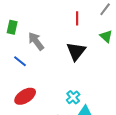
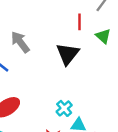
red line: (77, 18) -> (80, 22), moved

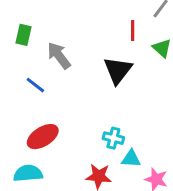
cyan cross: (64, 108) -> (113, 138), turned -35

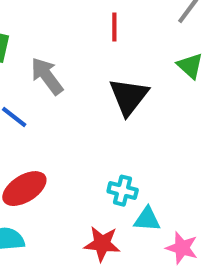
red line: (133, 31) -> (114, 27), moved

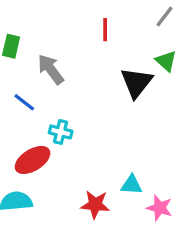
black triangle: (129, 97) -> (136, 82), moved
cyan cross: (123, 191) -> (61, 132), moved

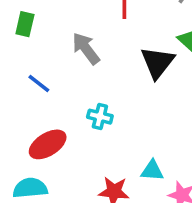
gray arrow: (51, 69) -> (86, 49), moved
cyan cross: (61, 132) -> (100, 117), moved

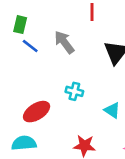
blue line: (39, 83) -> (30, 46), moved
cyan triangle: (152, 171) -> (112, 110), moved, turned 30

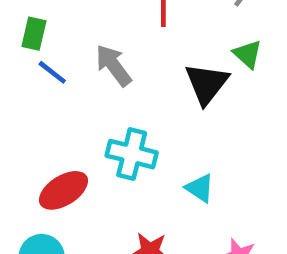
cyan cross: (74, 91) -> (132, 154), size x1.5

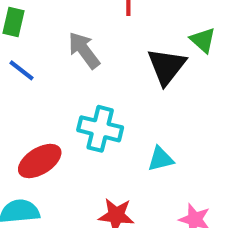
blue line: (52, 72) -> (22, 70), moved
cyan triangle: (200, 188) -> (161, 159), turned -48

